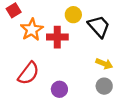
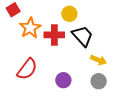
black trapezoid: (99, 26) -> (82, 36), moved
purple circle: (59, 89) -> (63, 80), moved

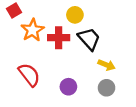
red semicircle: (27, 69) -> (29, 75), turned -75

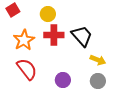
yellow circle: (75, 15) -> (48, 14), moved
orange star: (32, 30) -> (24, 40), moved

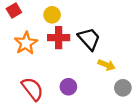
red semicircle: (27, 69) -> (32, 89), moved
gray circle: (98, 81) -> (123, 88), moved

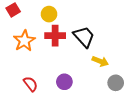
red semicircle: (32, 89) -> (31, 84), size x0.7

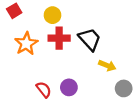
red semicircle: (31, 84) -> (44, 90), moved

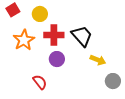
yellow circle: (52, 15) -> (40, 14), moved
purple circle: (69, 87) -> (57, 59), moved

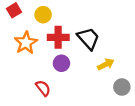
yellow arrow: (98, 60) -> (106, 64), turned -49

